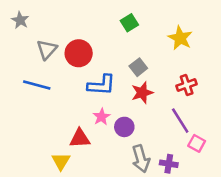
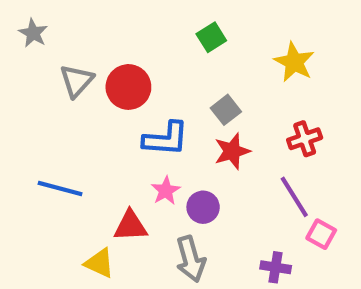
blue line: (37, 85) -> (60, 189), moved
gray arrow: (141, 159) -> (191, 259), moved
yellow triangle: (61, 161) -> (99, 263), turned -36

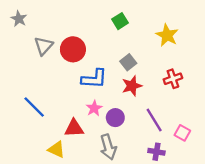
blue line: (60, 189) -> (34, 107), turned 30
purple line: (294, 197) -> (154, 120), moved

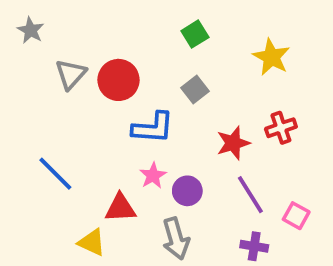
gray square: (128, 62) -> (195, 90), moved
red star: (132, 86) -> (233, 143), moved

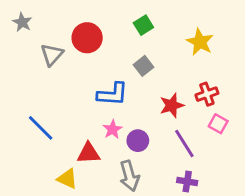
red circle: (118, 80) -> (87, 38), moved
pink square: (296, 216) -> (218, 124), moved

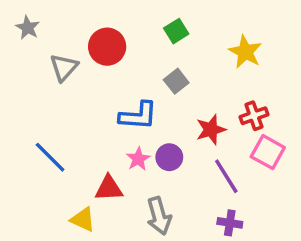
pink square: (218, 124) -> (268, 152), size x1.4
purple circle: (138, 141) -> (169, 157), moved

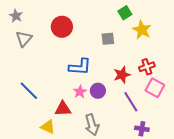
green square: (176, 31) -> (125, 13), moved
gray triangle: (64, 67) -> (24, 39), moved
gray square: (176, 81) -> (108, 39), moved, turned 32
purple cross: (230, 223) -> (142, 129), moved

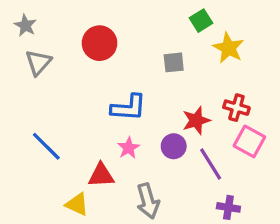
red cross: (147, 67) -> (236, 108), turned 35
purple circle: (98, 91) -> (174, 146), moved

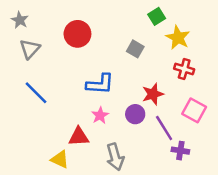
gray square: (174, 62) -> (135, 49), turned 36
red cross: (236, 108) -> (184, 69), moved
blue line: (46, 146) -> (36, 93), moved
purple cross: (228, 207) -> (180, 151), moved

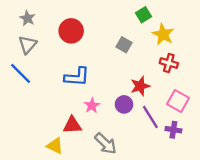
gray star: (20, 20) -> (27, 18), moved
blue L-shape: (100, 84) -> (77, 77), moved
blue line: (36, 93) -> (21, 73), moved
purple cross: (180, 151) -> (173, 130), moved
gray arrow: (115, 157) -> (106, 143), turned -30

